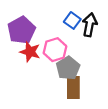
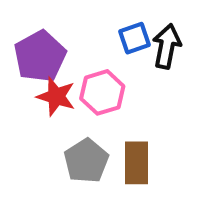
blue square: (72, 20) -> (134, 38), turned 35
gray pentagon: (68, 68) -> (86, 161), moved

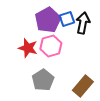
purple pentagon: (40, 56) -> (48, 20), moved
brown rectangle: (136, 163) -> (83, 86), moved, turned 40

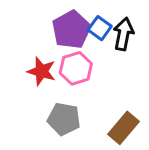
blue square: (67, 19) -> (100, 28), turned -35
gray pentagon: (43, 80) -> (64, 119), turned -30

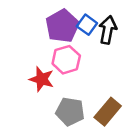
red star: (42, 71) -> (42, 79), moved
gray pentagon: (64, 119) -> (70, 112), moved

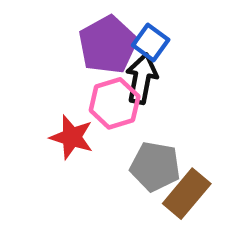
black arrow: (108, 30) -> (142, 79), moved
gray pentagon: (70, 112) -> (155, 166), moved

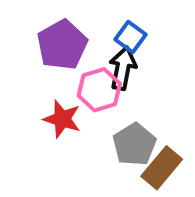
purple pentagon: (108, 45) -> (62, 45), moved
gray pentagon: (155, 166) -> (134, 144), turned 30

